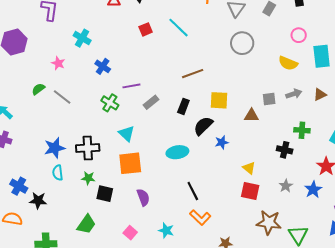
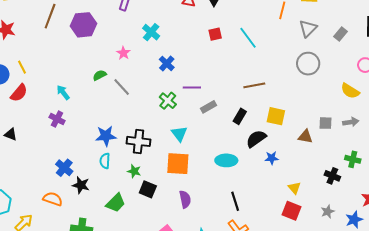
green trapezoid: (86, 224) -> (116, 203), moved

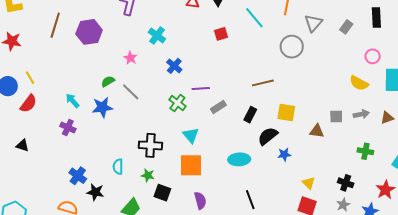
cyan line: (248, 38) -> (254, 18), moved
gray circle: (308, 64) -> (292, 47), moved
blue star: (106, 136) -> (102, 107), moved
black cross: (332, 176) -> (346, 183), moved

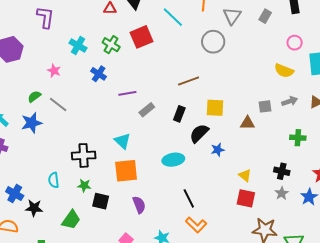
red square: (221, 34) -> (141, 37), size x1.6
green cross: (177, 103) -> (111, 45), moved

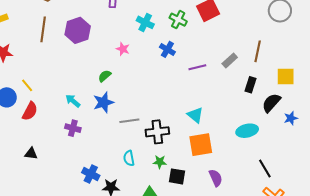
brown line: (189, 81) -> (258, 51), turned -55
gray line: (58, 104) -> (129, 121), moved, turned -42
gray rectangle: (147, 110) -> (230, 60), moved

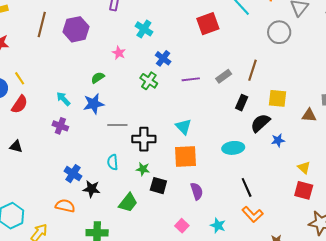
green cross: (178, 20) -> (149, 81), moved

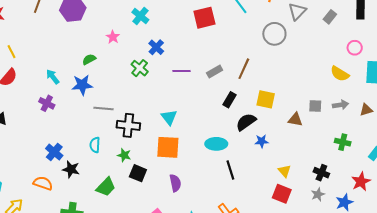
black line: (247, 187) -> (230, 170), moved

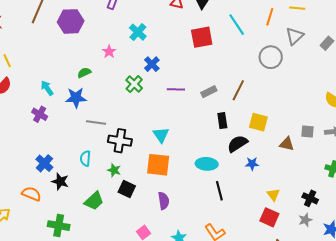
black rectangle: (230, 100) -> (222, 121), turned -42

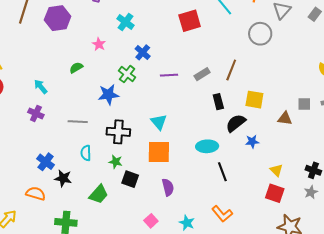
blue star: (76, 98) -> (108, 95), moved
gray line: (96, 122) -> (78, 122), moved

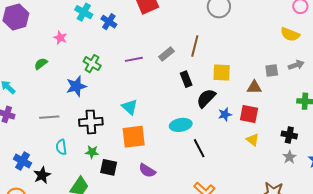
blue cross: (143, 52) -> (109, 22), moved
black star: (63, 178) -> (42, 175), turned -30
purple semicircle: (168, 187) -> (147, 171), turned 144
red square: (275, 193) -> (249, 114), moved

